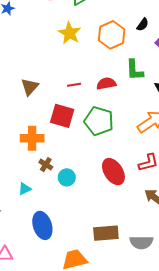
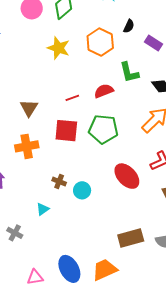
orange cross: (32, 138) -> (27, 146), moved
blue ellipse: (42, 225) -> (69, 269), moved

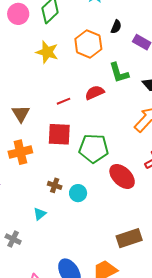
green pentagon: (103, 129) -> (94, 148), moved

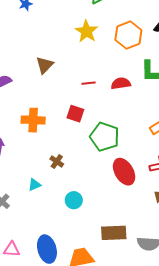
brown triangle: (21, 114) -> (45, 65), moved
red square: (59, 134) -> (75, 114), size x0.7
cyan circle: (78, 193) -> (74, 200), moved

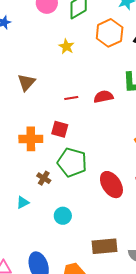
yellow star: (86, 31) -> (66, 46), size x0.7
orange hexagon: (128, 35) -> (110, 33), moved
orange cross: (33, 120) -> (31, 139), moved
green pentagon: (105, 137) -> (72, 162), moved

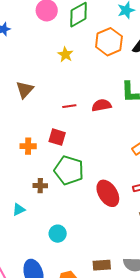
orange cross: (31, 139) -> (28, 146), size x0.7
brown cross: (44, 178) -> (40, 186), turned -32
cyan circle: (63, 216) -> (58, 234), moved
brown rectangle: (104, 246) -> (102, 265), moved, size x0.7

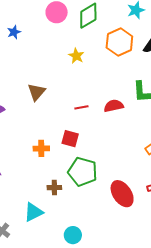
cyan triangle: (19, 210) -> (33, 212), size x1.5

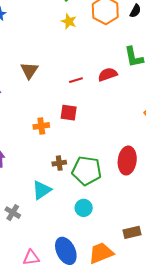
yellow star: (76, 56) -> (69, 21), moved
green pentagon: (83, 172) -> (87, 171), moved
red ellipse: (122, 194) -> (127, 161), turned 48

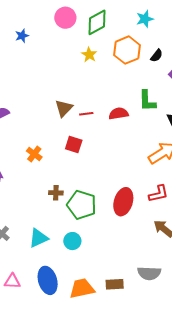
brown triangle: (29, 71) -> (64, 108), moved
orange cross: (41, 126) -> (34, 154), moved, turned 35
cyan triangle: (42, 190) -> (38, 238), moved
brown rectangle: (132, 232) -> (115, 284), moved

